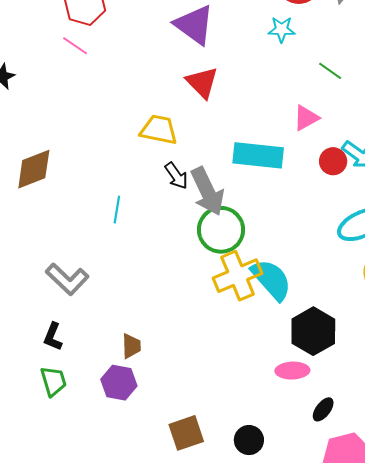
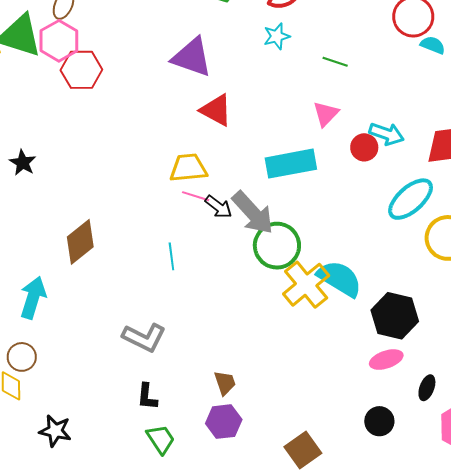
pink line: (75, 46) -> (196, 196), moved
black circle: (249, 440) -> (379, 421), moved

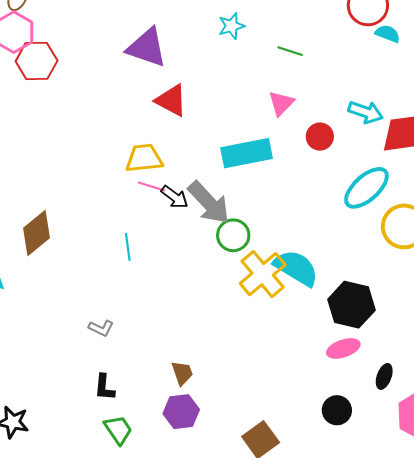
cyan arrow: (386, 134) -> (366, 112), moved
green circle: (277, 246) -> (233, 235), size x0.7
gray L-shape: (144, 337) -> (101, 328), size x0.6

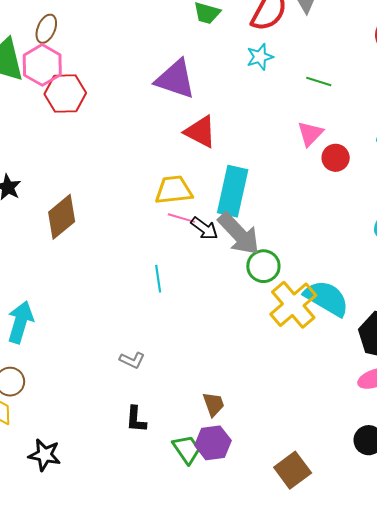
red circle: (320, 137) -> (336, 158), moved
cyan rectangle: (247, 153) -> (233, 191), moved, turned -66
brown diamond: (36, 233) -> (62, 217), moved
green trapezoid: (118, 430) -> (187, 449), moved

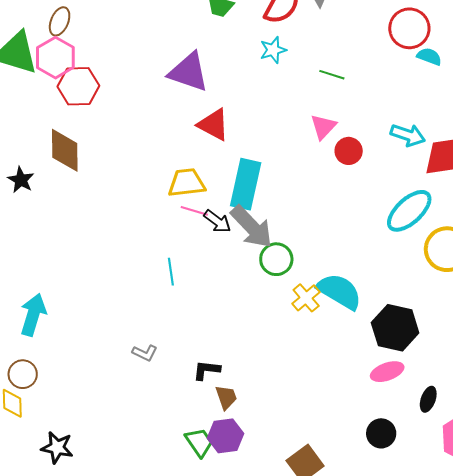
brown diamond: (62, 217) -> (65, 150), moved, turned -51
yellow cross: (293, 305) -> (306, 298), size x0.6
black L-shape: (136, 419) -> (206, 370), moved, turned 92

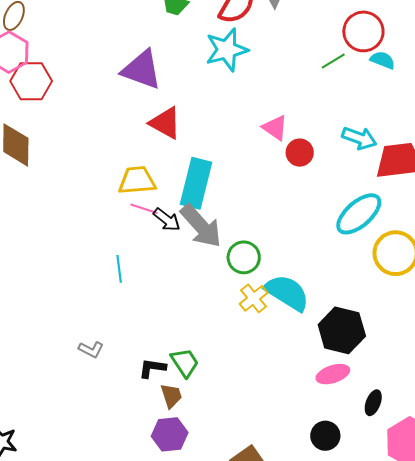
cyan star: (273, 50) -> (227, 50), size x1.6
green line: (332, 75) -> (333, 61), moved, turned -50
pink triangle: (323, 127) -> (275, 128), turned -40
green circle: (276, 259) -> (244, 257), moved
green trapezoid: (199, 442) -> (185, 363), moved

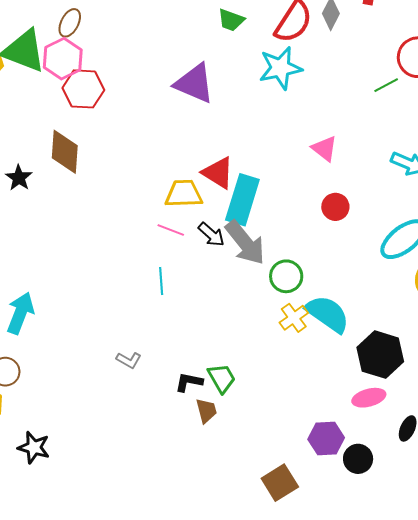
red triangle: (165, 123) -> (218, 173), moved
red circle: (300, 153) -> (335, 207), moved
pink line: (144, 209) -> (171, 230), moved
purple hexagon: (170, 434) -> (326, 438), moved

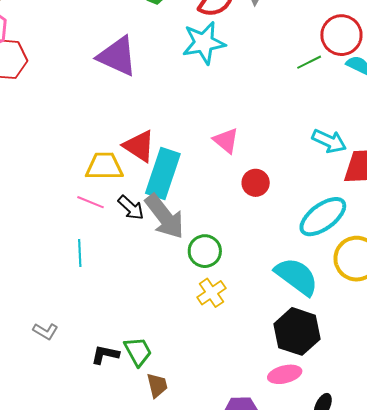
pink triangle: (324, 149) -> (226, 141), moved
cyan semicircle: (328, 314) -> (297, 276), moved
brown trapezoid: (206, 411) -> (157, 385), moved

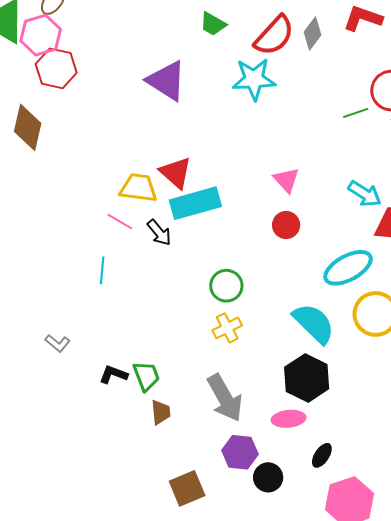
pink triangle: (226, 141) -> (286, 180), moved
cyan rectangle: (163, 174) -> (195, 203), turned 48
gray arrow: (165, 217) -> (225, 398), moved

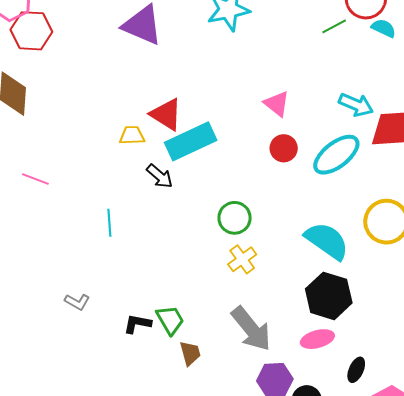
yellow trapezoid: (138, 188) -> (132, 135), size x0.7
pink line: (120, 222) -> (35, 179), moved
cyan ellipse: (348, 268) -> (336, 155), moved

